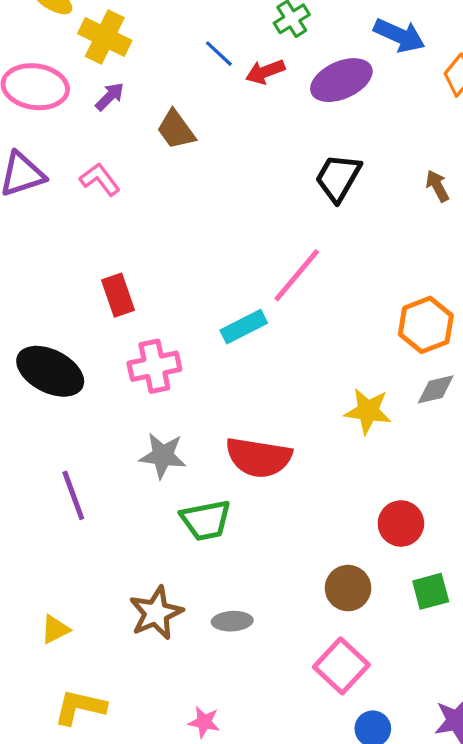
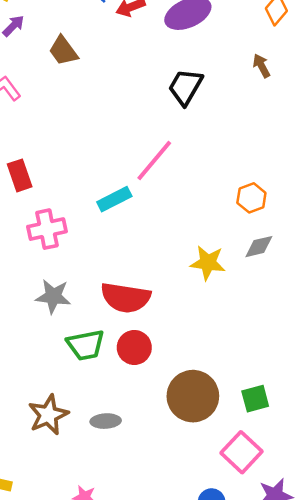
brown arrow: (437, 186) -> (261, 66), moved
orange hexagon: (426, 325) -> (251, 198), size x0.7
red circle: (401, 524) -> (134, 347), moved
brown circle: (348, 588) -> (193, 396), size x1.5
pink square: (341, 666) -> (241, 452), moved

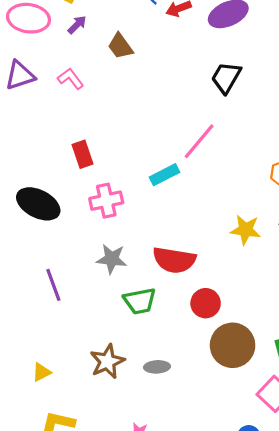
red circle: (134, 347) -> (206, 303), moved

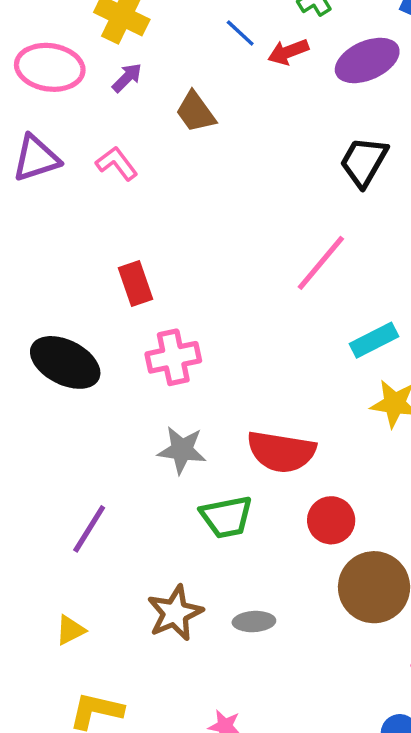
cyan rectangle: (165, 175) -> (374, 340), moved
purple line: (53, 285) -> (89, 529), moved, turned 52

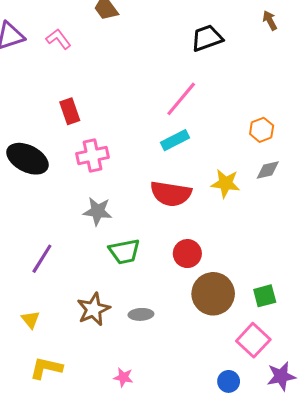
black trapezoid: (364, 162) -> (207, 38), turned 40
cyan rectangle: (374, 340) -> (175, 140), moved
red semicircle: (281, 452) -> (171, 194), moved
yellow triangle: (70, 630) -> (31, 320), turned -42

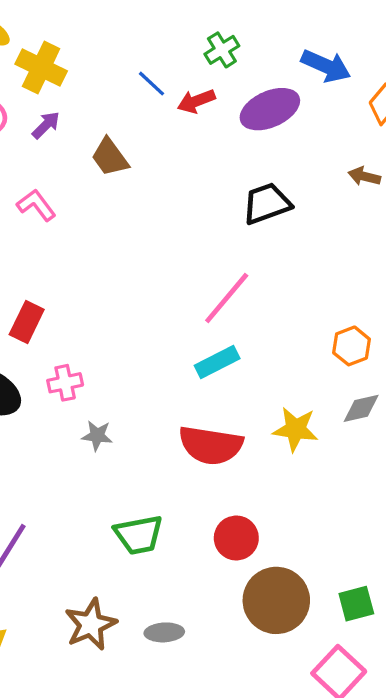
brown arrow: (270, 20) -> (364, 176), turned -48
red rectangle: (70, 111) -> (27, 322), moved, turned 45
pink cross: (92, 156) -> (65, 383), moved, size x0.7
gray star: (98, 211) -> (97, 436), moved, size x0.7

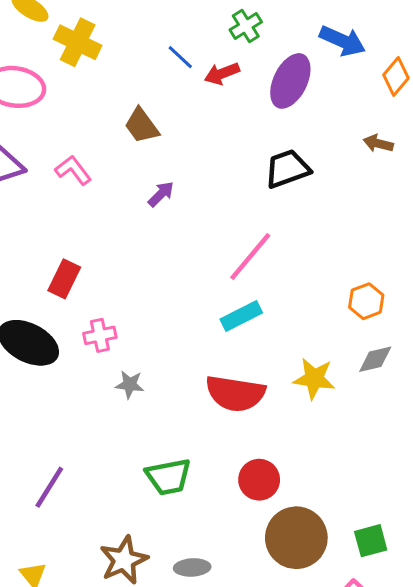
purple ellipse: (270, 109) -> (290, 81), turned -40
purple arrow: (46, 125) -> (161, 194), moved

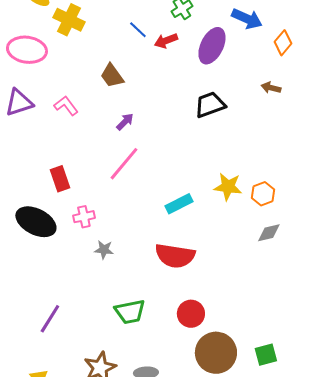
pink line: (250, 257) -> (124, 164), moved
red rectangle: (64, 279) -> (60, 179), turned -45
yellow star: (314, 379) -> (228, 187), moved

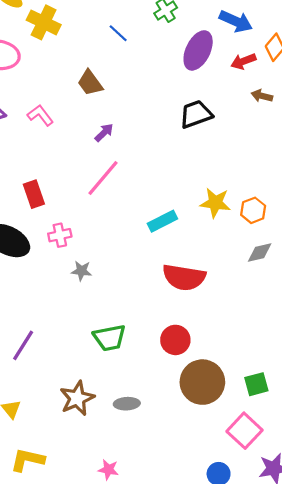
red arrow: (166, 41) -> (243, 61), moved
red semicircle: (175, 256) -> (184, 277), moved

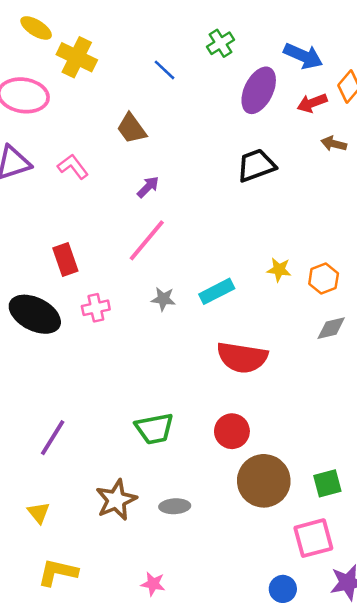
yellow star: (215, 203) -> (279, 270), size x0.7
gray star: (81, 271) -> (163, 299), moved
pink square: (245, 431) -> (313, 538), turned 32

